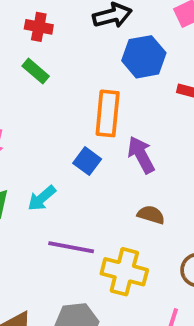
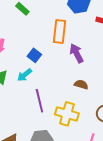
blue square: (87, 161) -> (34, 55), moved
purple line: (71, 247) -> (39, 101), turned 65

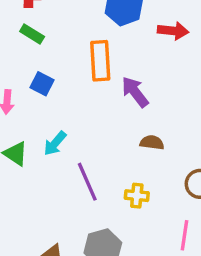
blue square: (34, 55) -> (42, 84), moved
yellow cross: (67, 114) -> (137, 196), size x0.6

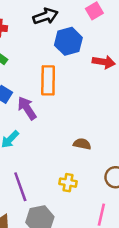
purple arrow: (135, 92) -> (27, 108), moved
purple line: (87, 182) -> (20, 187), moved

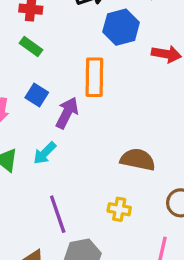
purple arrow: (27, 108) -> (67, 113), turned 60
brown semicircle: (82, 144) -> (138, 160), size x1.5

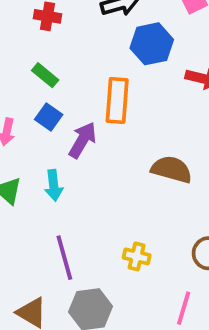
green rectangle: (31, 46) -> (45, 75), moved
cyan arrow: (45, 153) -> (54, 185), turned -55
brown semicircle: (138, 160) -> (172, 169), moved

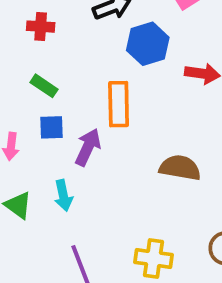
blue square: (49, 117) -> (52, 127), turned -32
yellow cross: (137, 256) -> (154, 258), size x1.4

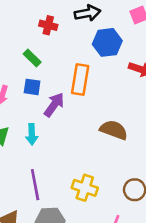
red cross: (41, 27) -> (48, 25), moved

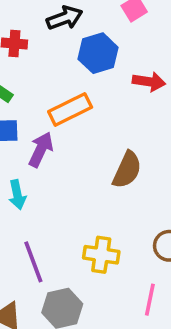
orange rectangle: (80, 79) -> (70, 109), turned 64
brown semicircle: (114, 130) -> (127, 170), turned 104

